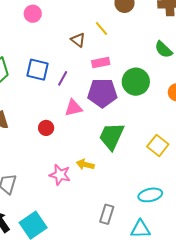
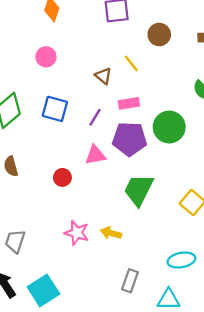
pink circle: (33, 14) -> (46, 57), moved
purple line: (63, 78) -> (95, 117), moved
yellow arrow: (85, 165) -> (111, 233), moved

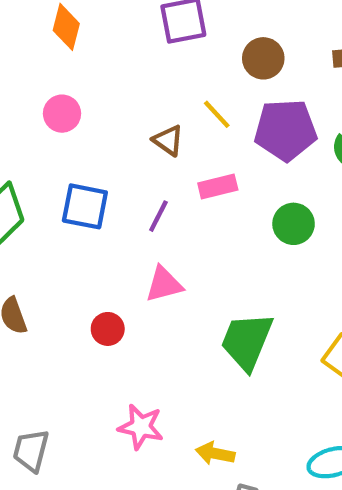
green circle: (169, 127) -> (294, 224), size x0.7
purple pentagon: (130, 139) -> (286, 130), moved
yellow arrow: (111, 233) -> (215, 453), moved

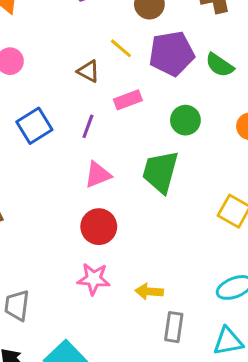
blue square: (85, 206) -> (34, 126), turned -36
red circle: (108, 329) -> (99, 227), moved, size x1.5
green trapezoid: (247, 341) -> (160, 172), moved

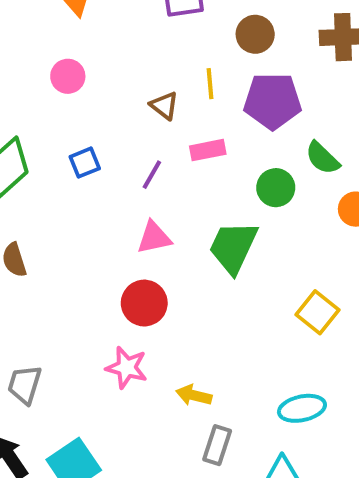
yellow line: (121, 48) -> (210, 84), turned 35
green semicircle: (220, 65) -> (322, 158), moved
blue square: (34, 126) -> (85, 163), size x0.7

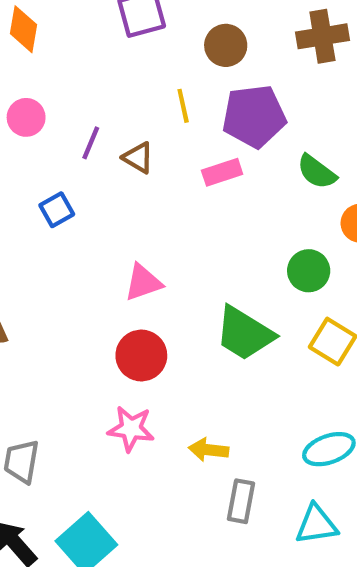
brown triangle: (164, 106) -> (138, 158), moved
pink rectangle: (208, 150) -> (222, 172), moved
purple line: (152, 175) -> (91, 143), moved
green circle: (276, 188) -> (309, 271), moved
green trapezoid: (233, 247) -> (244, 333), moved, turned -76

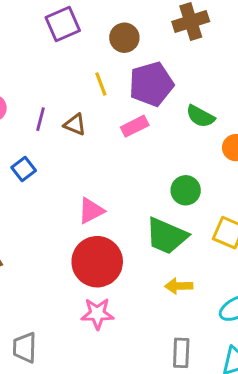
green circle: (309, 271) -> (186, 190), moved
red circle: (141, 356) -> (97, 262), size x1.4
yellow arrow: (208, 450) -> (179, 286), moved

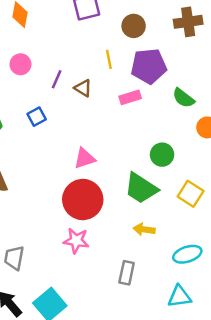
gray rectangle: (181, 353) -> (127, 273), moved

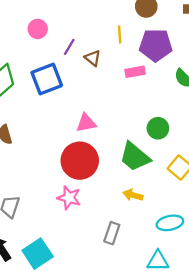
blue square: (37, 117) -> (47, 79), size x1.8

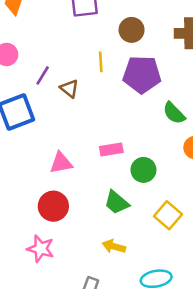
pink rectangle: (135, 72) -> (111, 149), moved
green trapezoid: (135, 157) -> (117, 202), size x0.7
red circle: (80, 161) -> (53, 206), size x0.7

